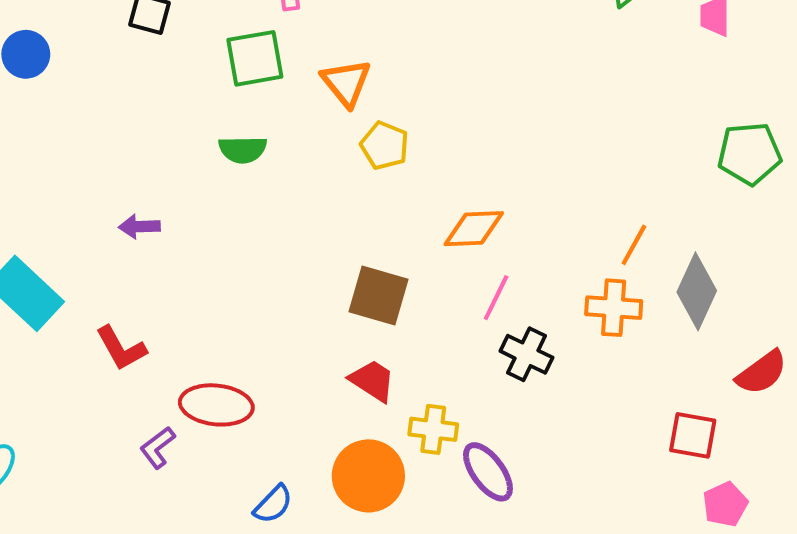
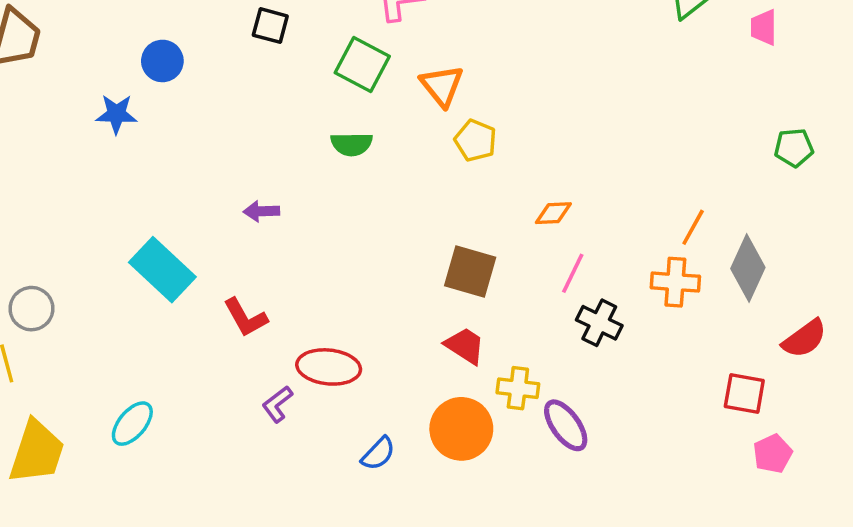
green square: (255, 58) -> (362, 65), turned 38
green pentagon: (749, 154) -> (794, 148), size x0.7
orange diamond: (474, 229) -> (553, 213), size x0.7

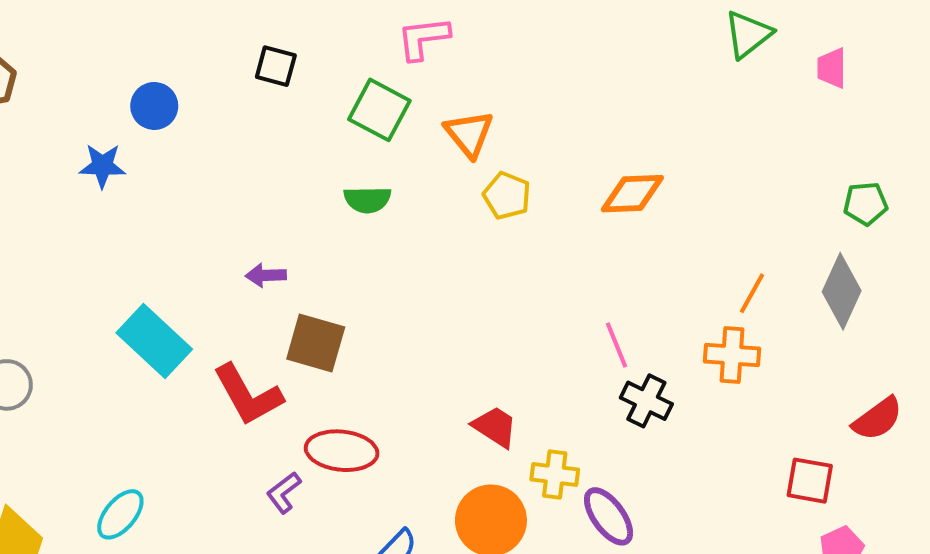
orange diamond: (553, 213) -> (632, 194), moved, size x1.5
gray diamond: (748, 268) -> (842, 291), moved
brown square: (470, 271) -> (316, 343), moved
pink line: (573, 273) -> (616, 345), turned -48
red L-shape: (246, 317) -> (248, 395), size x1.4

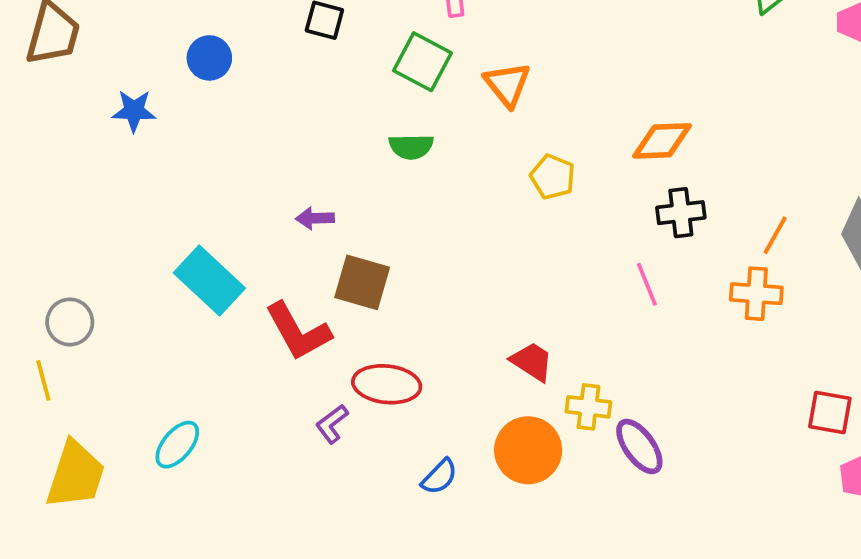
blue star: (102, 166) -> (134, 111), moved
yellow pentagon: (507, 196) -> (553, 177), moved
black cross: (646, 401) -> (681, 213), moved, turned -33

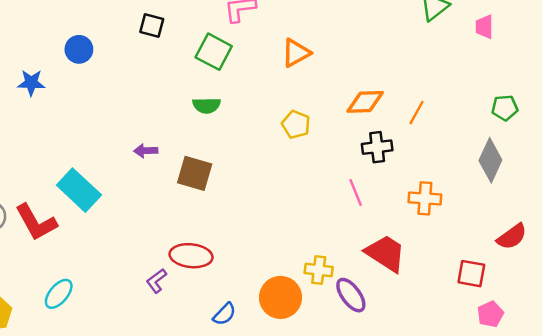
orange triangle: (507, 84) -> (296, 53), moved, turned 40
orange line: (775, 235) -> (416, 113), moved
brown square: (362, 282) -> (195, 173), moved
red L-shape: (298, 331) -> (36, 222), moved
red trapezoid: (532, 362) -> (385, 253), moved, size x1.5

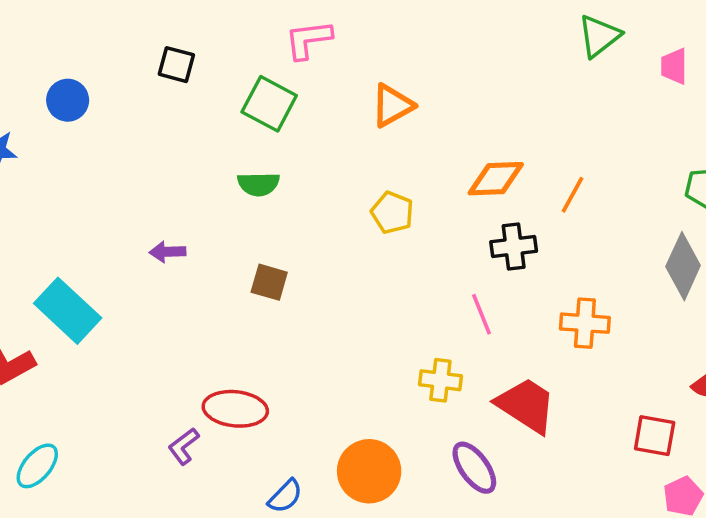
brown square: (195, 173) -> (269, 282), moved, size x0.7
yellow cross: (319, 270) -> (440, 380), moved

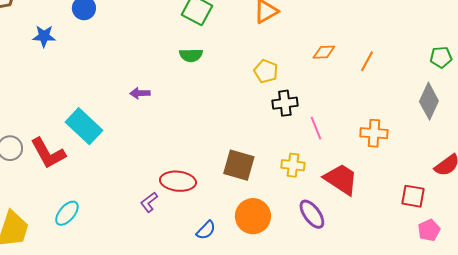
orange diamond: (496, 179) -> (324, 52), size x0.7
black cross: (514, 246) -> (285, 103), moved
brown square: (269, 282) -> (239, 165), moved, size x1.5

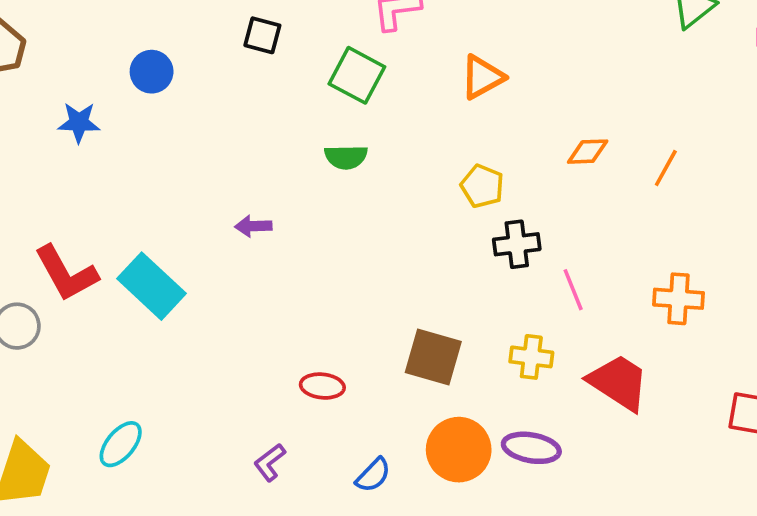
red L-shape: (48, 153) -> (66, 273), moved
red ellipse: (178, 181) -> (322, 386), size x0.7
purple L-shape: (149, 202) -> (270, 462), moved
purple ellipse: (312, 214) -> (531, 448), moved, turned -44

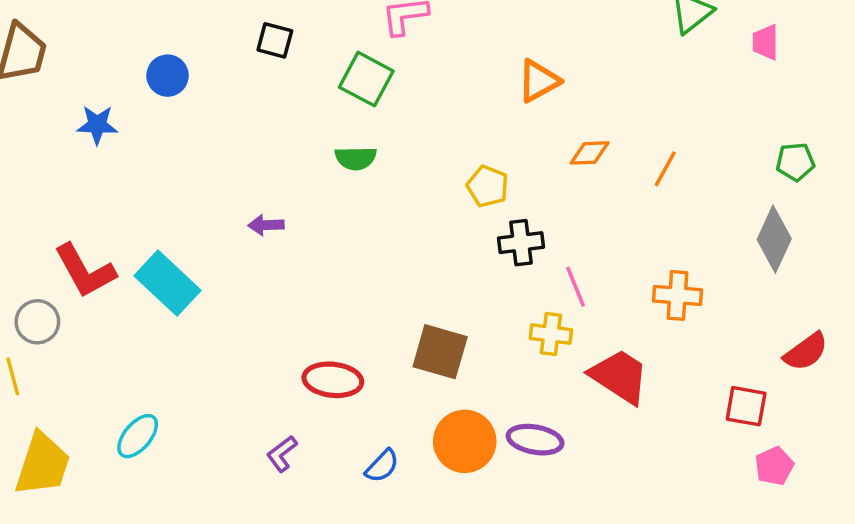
orange triangle: (482, 77) -> (539, 81), moved
yellow cross: (531, 357) -> (551, 334), moved
red ellipse: (322, 386) -> (333, 380), size x1.4

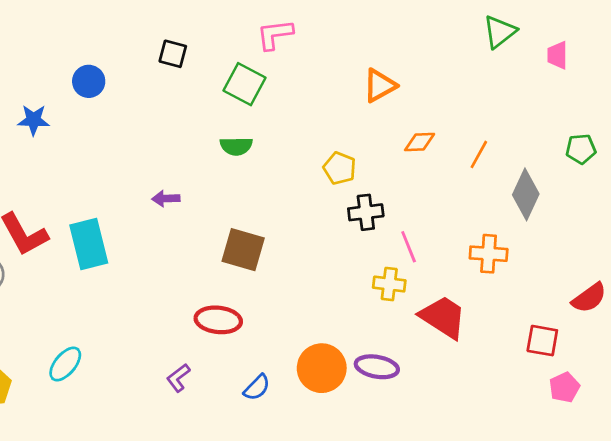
gray diamond: (774, 239) -> (526, 194), moved
cyan rectangle: (168, 283) -> (89, 244), turned 33
brown square: (440, 352) -> (243, 250), moved

